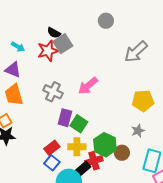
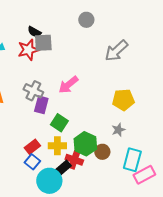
gray square: (63, 44) -> (43, 43), turned 30
purple rectangle: (65, 118) -> (41, 105), moved
red cross: (94, 161) -> (74, 160), turned 36

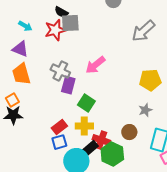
green hexagon: (85, 144) -> (112, 154), moved
blue square: (32, 162) -> (59, 142), turned 35

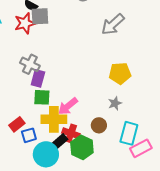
pink arrow: (95, 65) -> (68, 106), moved
green square: (86, 103) -> (42, 97), moved, turned -30
yellow cross: (84, 126) -> (54, 119), size x1.4
red rectangle: (59, 127) -> (17, 124), moved

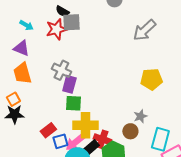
gray star: (115, 103) -> (140, 116), moved
pink arrow: (68, 106) -> (75, 142), moved

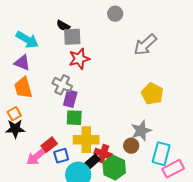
cyan arrow: (26, 25) -> (27, 40), size x1.6
red star: (56, 29) -> (79, 59), moved
yellow pentagon: (151, 79) -> (152, 94), turned 30
gray star: (140, 116) -> (141, 131), size x1.5
pink arrow: (75, 142) -> (36, 157), moved

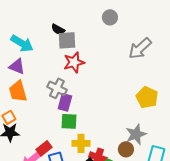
yellow cross: (86, 140) -> (81, 143), size x0.7

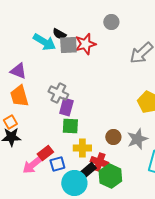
cyan arrow: (22, 43) -> (44, 42), moved
red star: (74, 62) -> (85, 44), moved
brown circle: (126, 149) -> (113, 137), moved

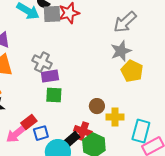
purple rectangle: (66, 107) -> (50, 76), turned 66
gray star: (137, 139) -> (121, 51), moved
yellow cross: (82, 148) -> (115, 117), moved

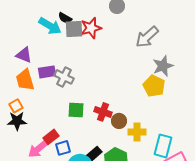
gray star: (121, 51) -> (163, 66), moved
purple rectangle: (50, 76) -> (47, 72), moved
red cross: (83, 131) -> (103, 112), moved

